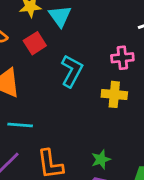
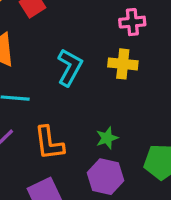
cyan L-shape: (72, 71) -> (70, 67), moved

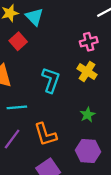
yellow cross: (123, 64) -> (87, 72), turned 36
green star: (107, 138) -> (87, 115), moved

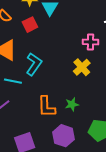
cyan L-shape: (51, 80) -> (34, 64), moved
orange L-shape: (45, 134) -> (46, 107), moved

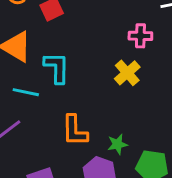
cyan L-shape: (34, 64) -> (57, 68), turned -35
green star: (72, 104) -> (117, 144), moved

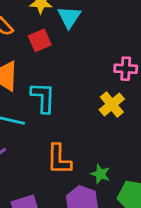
green star: (117, 144) -> (100, 174), turned 30

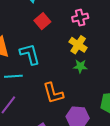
red square: (40, 40) -> (42, 21), moved
green star: (100, 174) -> (80, 66), moved

